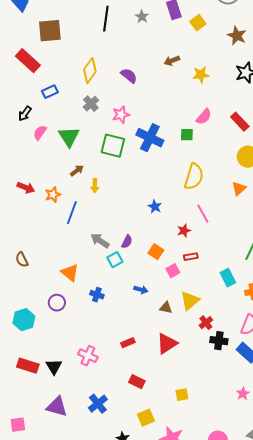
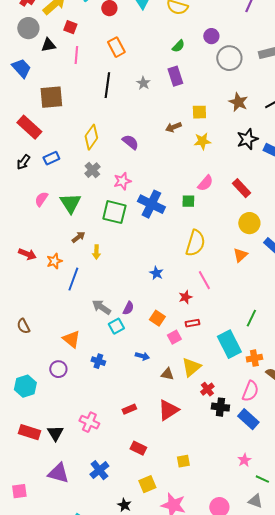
yellow square: (198, 23) -> (199, 112), moved, turned 35
black arrow: (25, 114) -> (23, 162), moved
cyan rectangle: (228, 278) -> (229, 344), size x1.5

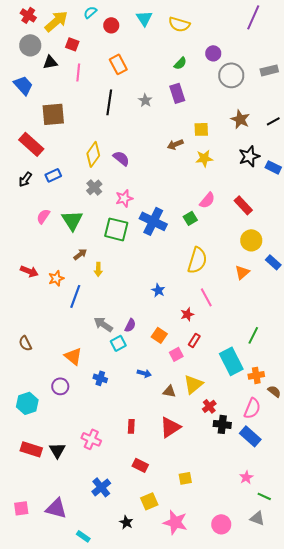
purple semicircle: (130, 142) -> (121, 158), moved
green square: (188, 201) -> (190, 218), turned -32
red rectangle: (192, 323) -> (194, 340), turned -48
red rectangle: (129, 409) -> (131, 426), turned -64
purple triangle: (58, 473) -> (56, 508), moved

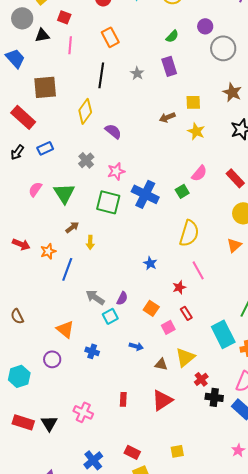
yellow diamond: (93, 154) -> (85, 111), moved
yellow star: (204, 158) -> (196, 131), turned 30
red rectangle: (194, 340) -> (186, 313), turned -64
red rectangle: (140, 465) -> (132, 452), moved

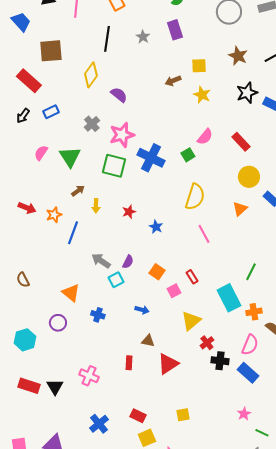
pink star: (116, 171) -> (122, 135), size x1.4
red star: (179, 287) -> (129, 212), moved
brown triangle: (161, 364) -> (148, 341), moved

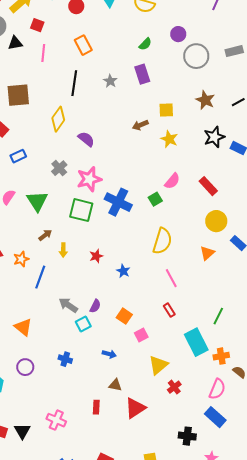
red rectangle: (192, 277) -> (169, 310), moved
orange triangle: (71, 293) -> (23, 327), moved
black cross: (220, 361) -> (187, 436), moved

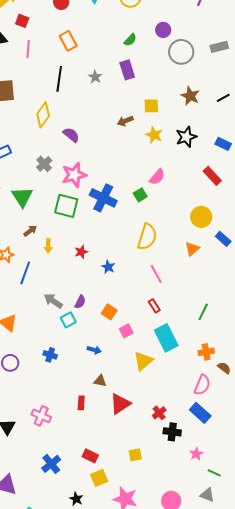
black star: (214, 137) -> (186, 137), moved
red rectangle: (208, 186) -> (212, 176), moved
cyan rectangle: (196, 342) -> (166, 338), moved
red cross: (174, 387) -> (159, 413), moved

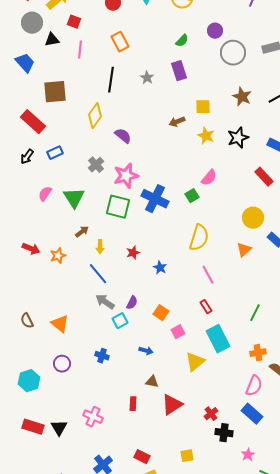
blue line: (25, 273) -> (98, 274), moved, turned -60

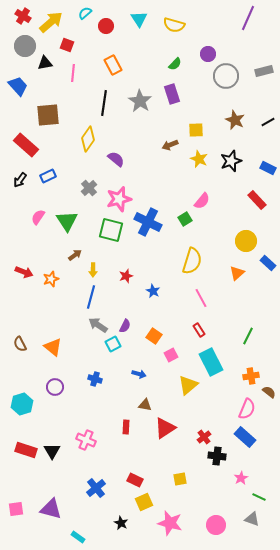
gray star: (147, 78) -> (140, 101), size x1.6
blue line: (98, 274) -> (91, 297), turned 55

